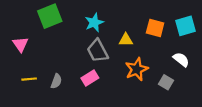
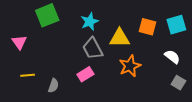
yellow triangle: (126, 40) -> (120, 38), size x1.5
gray semicircle: (56, 81) -> (53, 86), moved
gray square: (166, 82) -> (178, 83), moved

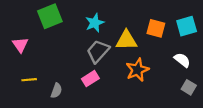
gray trapezoid: (93, 48) -> (98, 51), turned 70

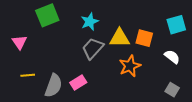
orange square: (156, 28) -> (144, 38), moved
pink rectangle: (90, 79) -> (78, 82), moved
gray square: (189, 87) -> (172, 90), moved
gray semicircle: (56, 91) -> (53, 86), size x1.6

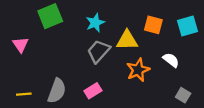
orange square: (144, 38) -> (153, 25), moved
white semicircle: (172, 57) -> (171, 60), moved
yellow line: (28, 75) -> (24, 94), moved
pink rectangle: (78, 82) -> (93, 91), moved

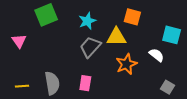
orange square: (153, 25) -> (132, 17), moved
cyan square: (187, 26) -> (172, 35), moved, turned 30
gray semicircle: (57, 91) -> (52, 83), turned -30
pink rectangle: (93, 91) -> (85, 83), turned -49

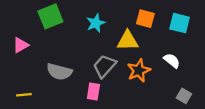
cyan square: (172, 35) -> (180, 23), moved
pink triangle: (19, 41) -> (21, 45), turned 35
gray trapezoid: (90, 47) -> (104, 66), moved
gray semicircle: (52, 83) -> (59, 72), moved, turned 115

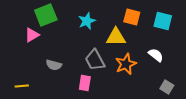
pink triangle: (21, 45) -> (32, 35), moved
gray trapezoid: (104, 66) -> (95, 60), turned -70
gray semicircle: (59, 72) -> (54, 65), size x0.7

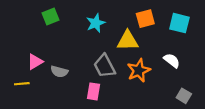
green square: (46, 15) -> (50, 16), size x0.7
orange square: (132, 17) -> (145, 19), turned -30
pink triangle: (32, 35) -> (35, 62), moved
yellow line: (22, 86) -> (22, 84), moved

